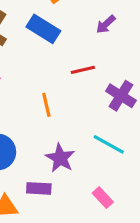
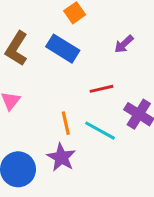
cyan line: (109, 144) -> (100, 131), moved
purple star: (60, 158) -> (61, 157), moved

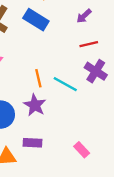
red line: (102, 89) -> (89, 44), moved

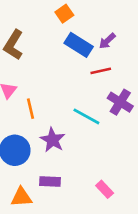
blue rectangle: (36, 20) -> (79, 45), moved
red line: (89, 44) -> (101, 71), moved
orange line: (38, 78) -> (30, 109), moved

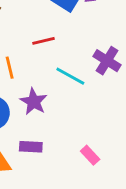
red line: (101, 71) -> (43, 41), moved

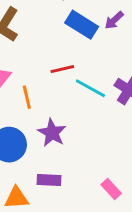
cyan line: (70, 76) -> (90, 88), moved

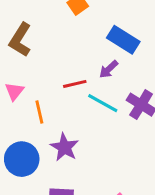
purple arrow: (114, 20) -> (109, 69), moved
blue rectangle: (82, 25) -> (123, 40), moved

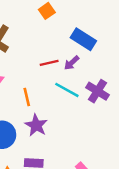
red line: (75, 84) -> (49, 63), moved
orange line: (39, 112) -> (27, 97), moved

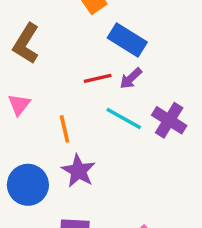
blue rectangle: (83, 39) -> (127, 40), moved

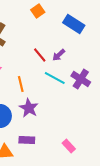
blue rectangle: (127, 40) -> (74, 24), moved
red line: (98, 78) -> (40, 55), turned 63

